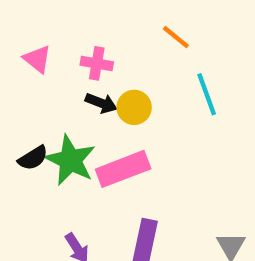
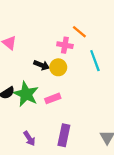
pink cross: (97, 63) -> (65, 45), moved
pink rectangle: (123, 169) -> (53, 98), size x0.6

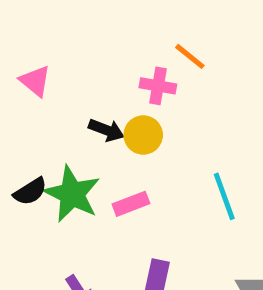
cyan line: (95, 61) -> (224, 196), moved

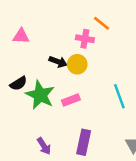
pink triangle: (35, 81) -> (21, 36), turned -36
black semicircle: (30, 191) -> (18, 83), moved

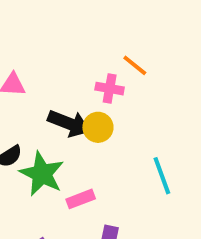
black arrow: (58, 62) -> (69, 123), size x1.5
pink rectangle: (71, 100) -> (81, 199), moved

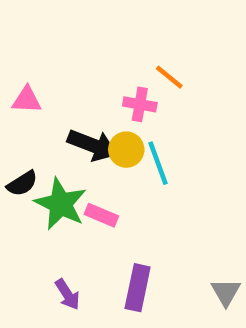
cyan line: (162, 176) -> (158, 163), moved
pink rectangle: (81, 199) -> (101, 215), moved, turned 44

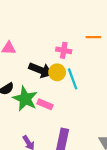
orange line: (169, 77) -> (93, 37), moved, turned -40

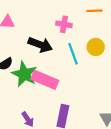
yellow circle: (57, 72) -> (96, 47), moved
pink rectangle: (45, 104) -> (45, 80), size x1.6

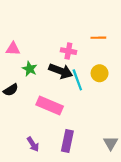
black arrow: (40, 45) -> (61, 71), moved
green star: (24, 74) -> (30, 69), moved, size x0.6

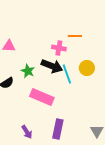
orange line: (98, 38) -> (75, 36), moved
green star: (30, 69) -> (28, 71), moved

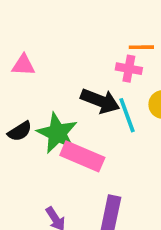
pink cross: (59, 48) -> (129, 69), moved
green star: (28, 71) -> (57, 133), moved, size x1.6

